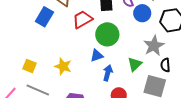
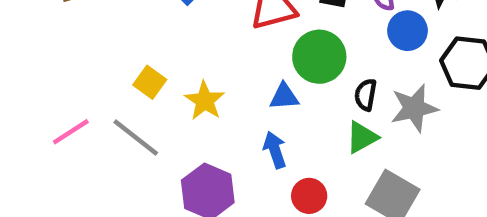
black semicircle: (165, 65) -> (366, 95), moved
yellow square: (30, 66) -> (150, 82), moved
blue arrow: (108, 73) -> (275, 150), moved, turned -49

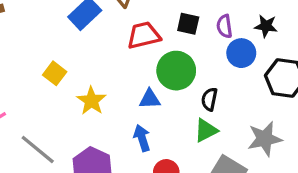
yellow square: (150, 82) -> (55, 73), moved
gray star: (414, 108) -> (265, 139), moved
gray line: (136, 137) -> (38, 149), moved

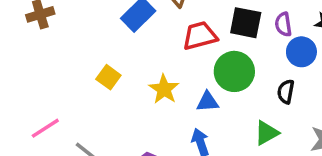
black square: (188, 24) -> (246, 23), size x1.4
black semicircle: (209, 99) -> (286, 92), moved
yellow star: (91, 101) -> (164, 89), moved

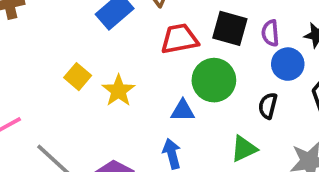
yellow star: (164, 89) -> (118, 91), moved

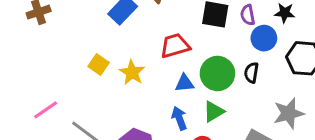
red trapezoid: (179, 39) -> (175, 46), moved
green circle: (214, 80) -> (217, 73), moved
green triangle: (244, 149) -> (214, 112), moved

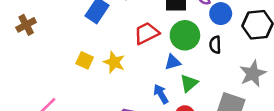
green circle: (217, 73) -> (185, 35), moved
blue triangle: (184, 83) -> (173, 62), moved

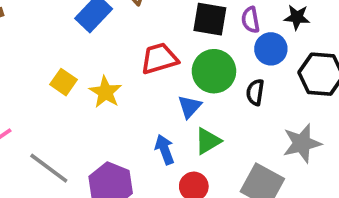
blue triangle: (173, 62) -> (190, 107), turned -42

